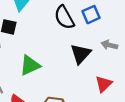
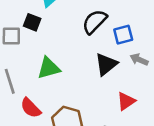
blue square: (91, 15) -> (123, 35), moved
black semicircle: (64, 17) -> (95, 22), turned 65

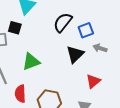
red semicircle: (31, 108) -> (20, 94), turned 48

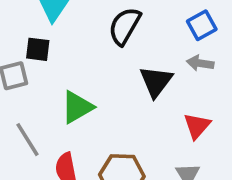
blue square: (86, 30) -> (202, 25), moved

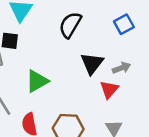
gray arrow: (200, 63) -> (121, 68), moved, turned 150
red triangle: (197, 126) -> (109, 89), moved

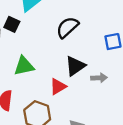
red triangle: (109, 89) -> (58, 87), moved

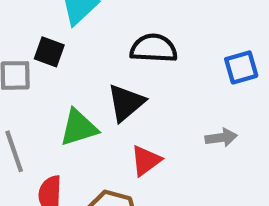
black semicircle: (67, 27) -> (154, 48), turned 50
black triangle: (75, 66) -> (126, 103), moved

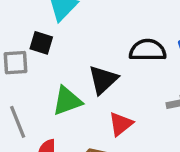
black semicircle: (154, 48) -> (148, 50), moved

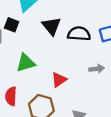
black triangle: (103, 80) -> (51, 26), moved, turned -30

